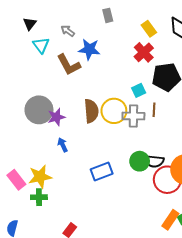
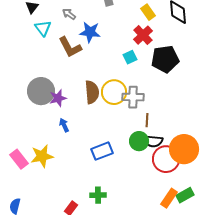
cyan square: (139, 90) -> (130, 57), moved
brown line: (154, 110) -> (147, 120), moved
green cross: (39, 197) -> (98, 195), moved

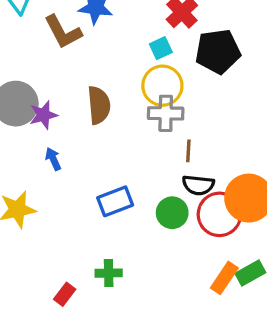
yellow circle: (114, 92) -> (162, 86), moved
green circle: (139, 141) -> (172, 213), moved

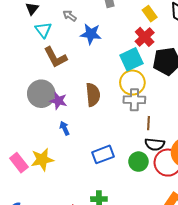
brown L-shape: (63, 32) -> (55, 57), moved
cyan square: (161, 48) -> (131, 59), size x1.6
purple star: (43, 115) -> (58, 101), turned 30

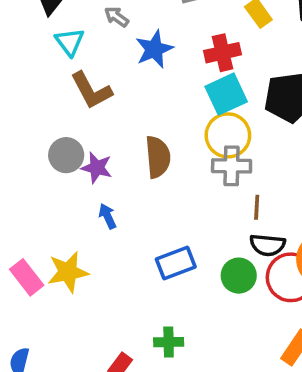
blue star: (91, 34) -> (154, 49), turned -30
red cross: (145, 37) -> (223, 53), moved, turned 30
gray circle: (41, 94) -> (66, 155), size x0.7

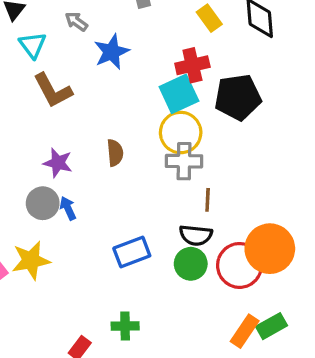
red cross: (223, 53) -> (192, 65), moved
gray circle: (66, 155) -> (43, 203), moved
brown semicircle: (158, 157) -> (115, 153), size x0.7
black semicircle: (267, 245) -> (196, 235), moved

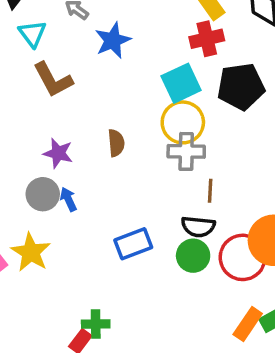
red cross: (192, 65) -> (207, 39), moved
yellow star: (31, 260) -> (31, 252), turned -30
green cross: (125, 326) -> (96, 324), moved

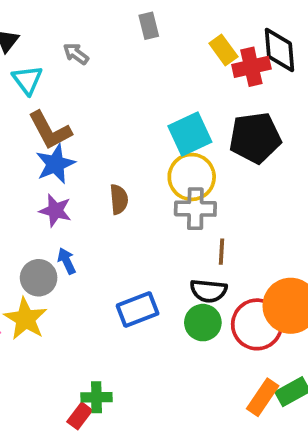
red cross: (207, 39) -> (251, 67), moved
blue star: (113, 40) -> (55, 164), moved
gray circle: (43, 194) -> (39, 278), moved

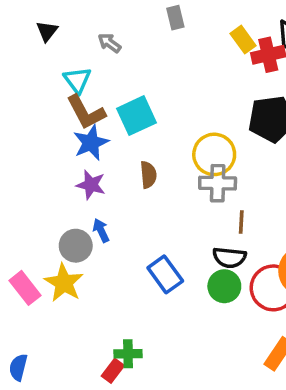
cyan triangle: (27, 80) -> (77, 80), moved
cyan square: (190, 134) -> (136, 116), moved
blue rectangle: (138, 309) -> (165, 274), turned 75

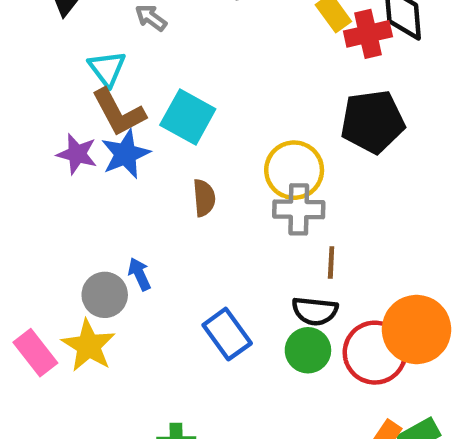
cyan square: (136, 116) -> (188, 117), turned -36
purple star: (91, 185) -> (77, 154), moved

